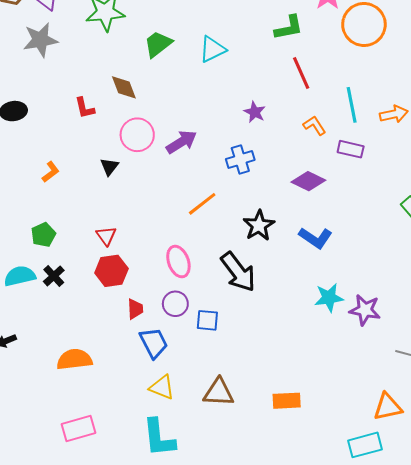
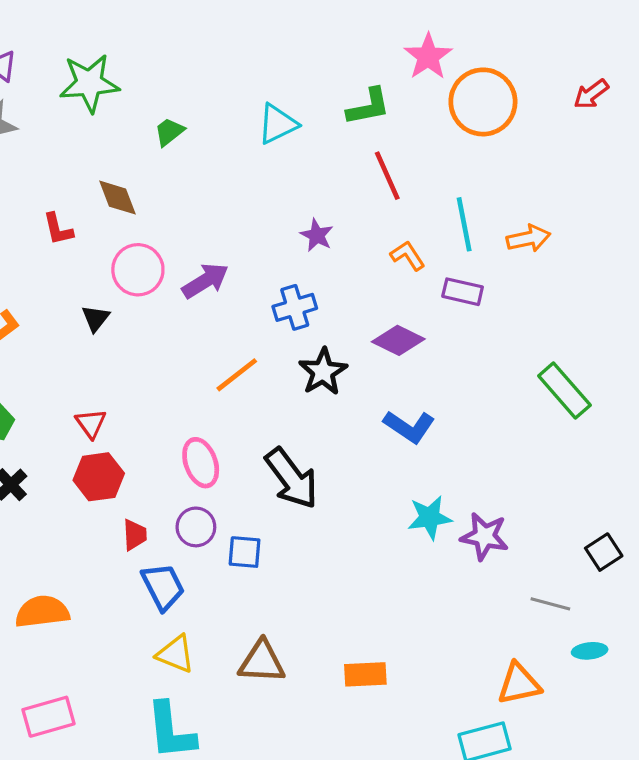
green trapezoid: (158, 44) -> (169, 132), size x0.7
cyan triangle: (212, 49) -> (277, 124), moved
black star: (259, 225) -> (323, 372), moved

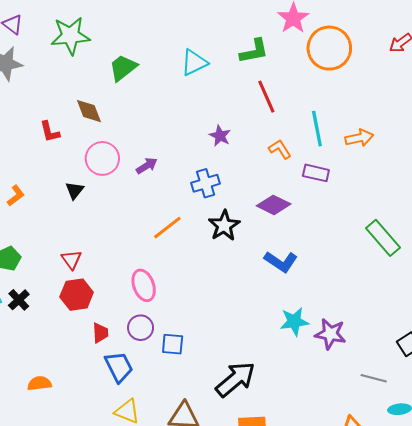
green trapezoid: (169, 132) -> (123, 68), size x1.4
purple arrow: (205, 281) -> (147, 166), size x0.7
black arrow: (292, 478) -> (235, 379), moved, turned -93
orange semicircle: (42, 612) -> (39, 383), size x0.7

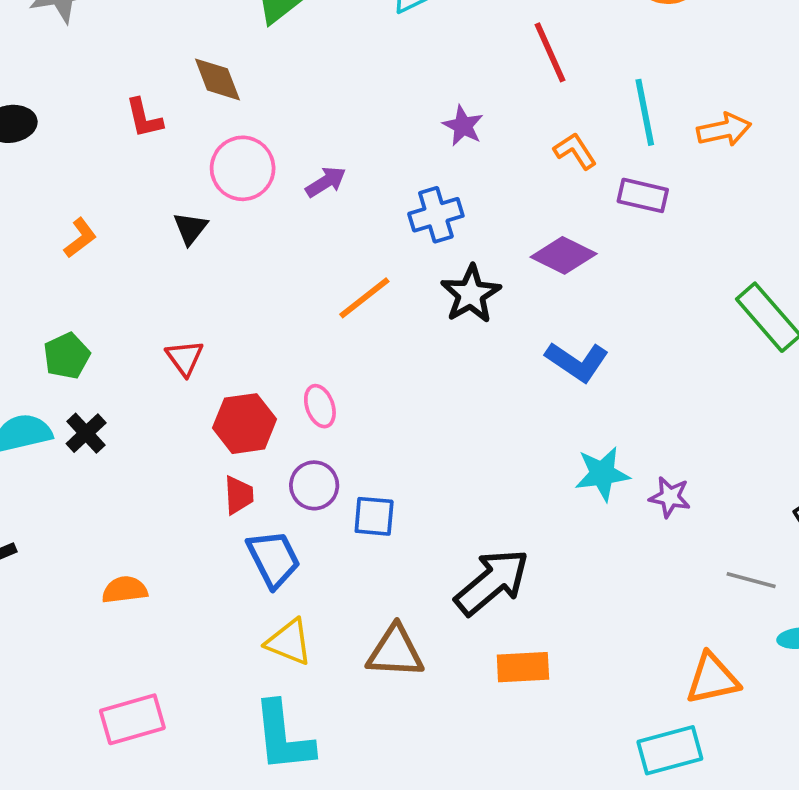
pink ellipse: (144, 285) -> (320, 406), size x0.7
red hexagon: (77, 295) -> (245, 424), moved
purple star: (330, 334) -> (670, 497), size x0.7

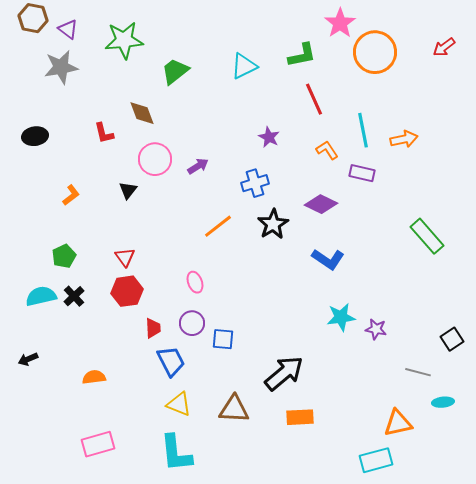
red hexagon: (245, 424) -> (127, 291), moved

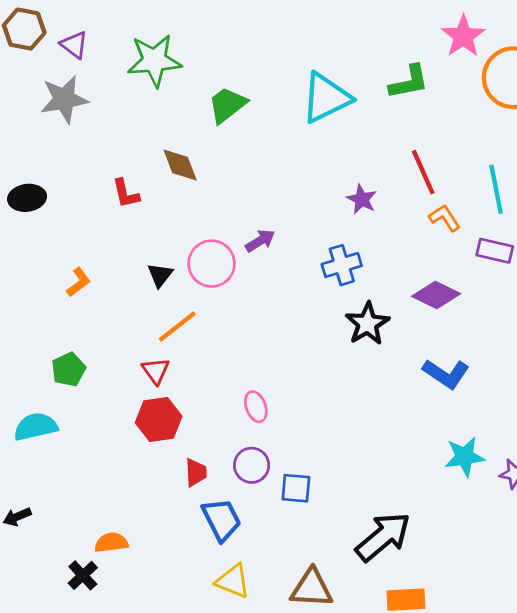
cyan triangle: (244, 66) -> (326, 98), size x1.4
red line: (314, 99) -> (423, 172), moved
pink circle: (155, 159) -> (212, 264), moved
orange line: (218, 226) -> (177, 327), moved
black cross: (74, 296) -> (83, 575), moved

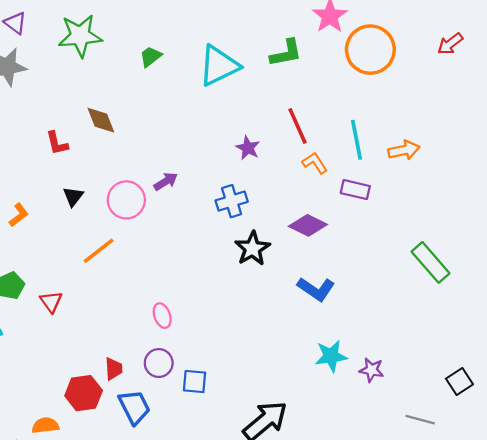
green trapezoid: (227, 105) -> (151, 57), moved, size x0.7
black triangle: (160, 275) -> (73, 196), moved
red triangle: (156, 371) -> (51, 302), moved
red hexagon: (159, 420) -> (84, 393), moved

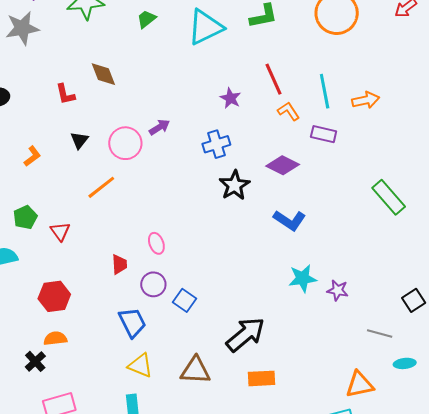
red trapezoid: (114, 369) -> (119, 264), moved
blue square: (195, 382) -> (184, 300), turned 30
red hexagon: (84, 393) -> (54, 296), moved

